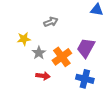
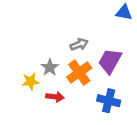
gray arrow: (51, 22) -> (79, 44), moved
yellow star: (24, 39) -> (31, 81), moved

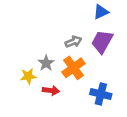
blue triangle: (124, 12) -> (101, 12), moved, turned -35
purple trapezoid: (110, 61) -> (102, 42), moved

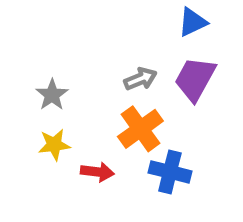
gray star: (46, 63) -> (52, 95), moved
blue cross: (101, 94) -> (170, 172), moved

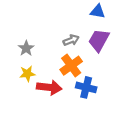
blue triangle: (193, 22) -> (98, 11), turned 35
red arrow: (97, 172) -> (49, 87), size x1.5

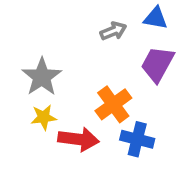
gray arrow: (71, 40) -> (113, 31), moved
gray star: (26, 48) -> (42, 77), size x1.5

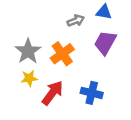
orange cross: (113, 104) -> (62, 54), moved
red arrow: (78, 139) -> (52, 93), turned -60

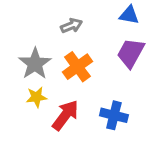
gray arrow: (76, 21) -> (71, 26), moved

